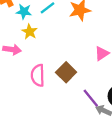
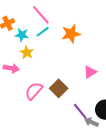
pink semicircle: (38, 75) -> (34, 91), turned 42

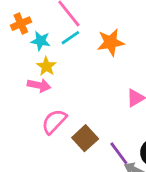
pink arrow: (11, 68) -> (39, 85), moved
brown square: (59, 88) -> (85, 138), moved

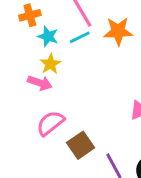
orange star: (111, 42) -> (118, 31), moved

